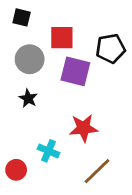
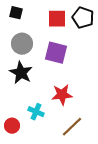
red square: (62, 38) -> (57, 19), moved
black pentagon: (110, 48) -> (83, 18), moved, turned 30
black star: (28, 98) -> (21, 73), size x1.6

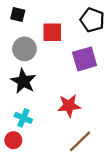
red square: (57, 19) -> (52, 32), moved
purple square: (56, 53) -> (85, 59), moved, turned -30
cyan cross: (36, 112) -> (23, 118), moved

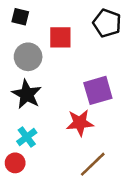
purple square: (85, 59) -> (98, 90), moved
cyan cross: (23, 118) -> (27, 137), turned 30

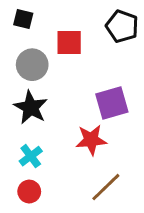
red circle: (15, 163) -> (29, 192), moved

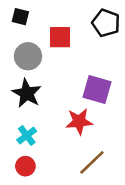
purple square: (112, 103) -> (97, 89), turned 32

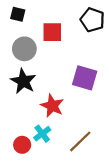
red star: (79, 121) -> (52, 106), moved, turned 30
cyan cross: (27, 135) -> (42, 134), moved

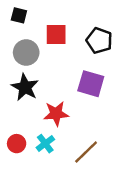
black pentagon: (92, 20) -> (99, 41), moved
red star: (52, 106) -> (56, 114), turned -30
red circle: (22, 145) -> (17, 144), moved

